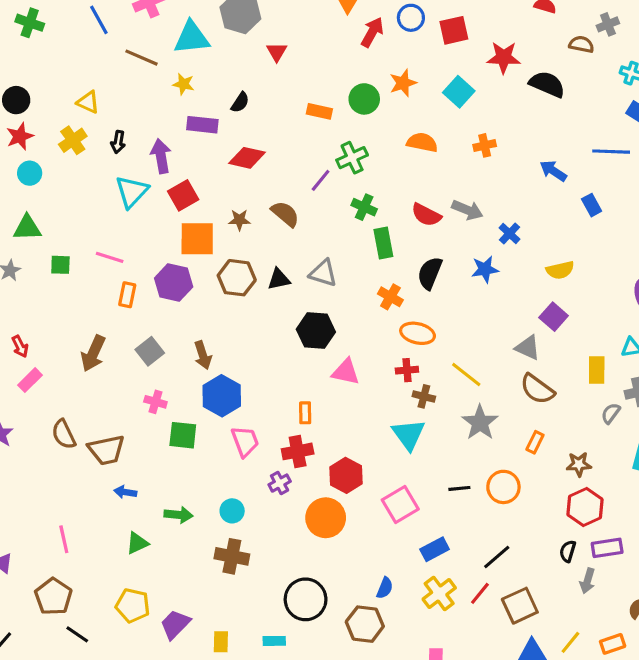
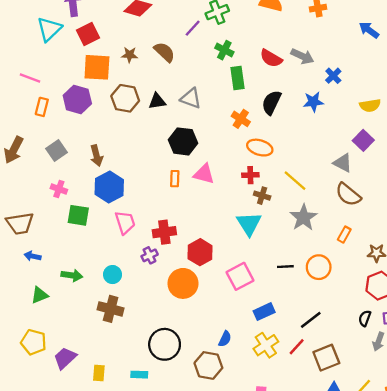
orange rectangle: (305, 413) -> (175, 179), moved

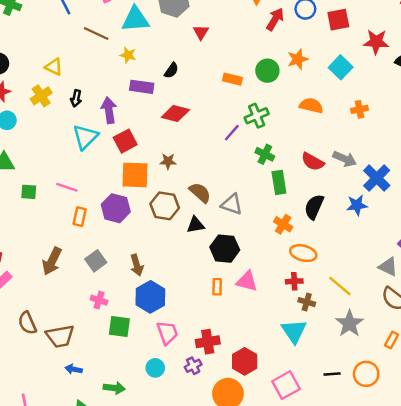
brown semicircle: (164, 52) -> (200, 193), moved
blue cross: (333, 76) -> (377, 178), size x1.6
black triangle: (157, 101) -> (196, 225), moved
cyan circle: (113, 275) -> (155, 368), moved

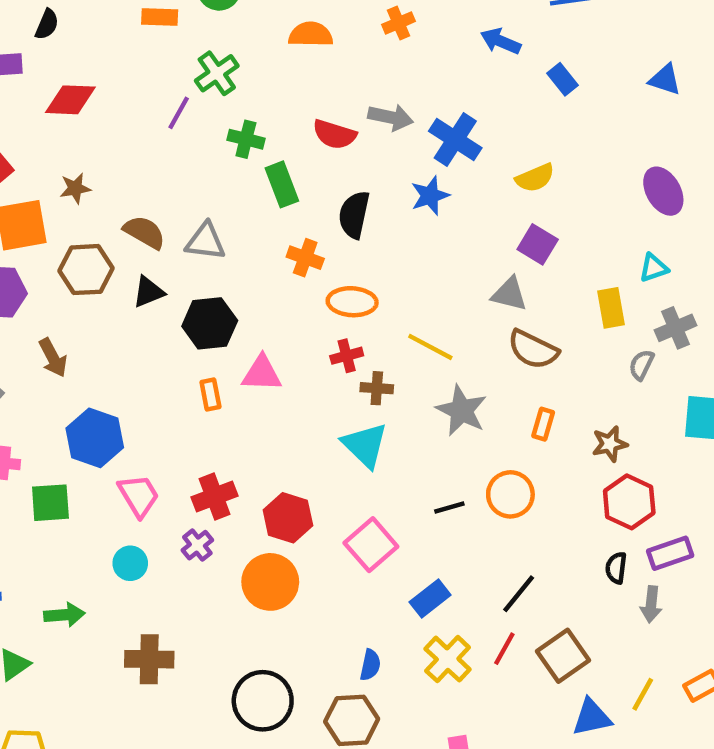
brown arrow: (137, 265) -> (53, 358), moved

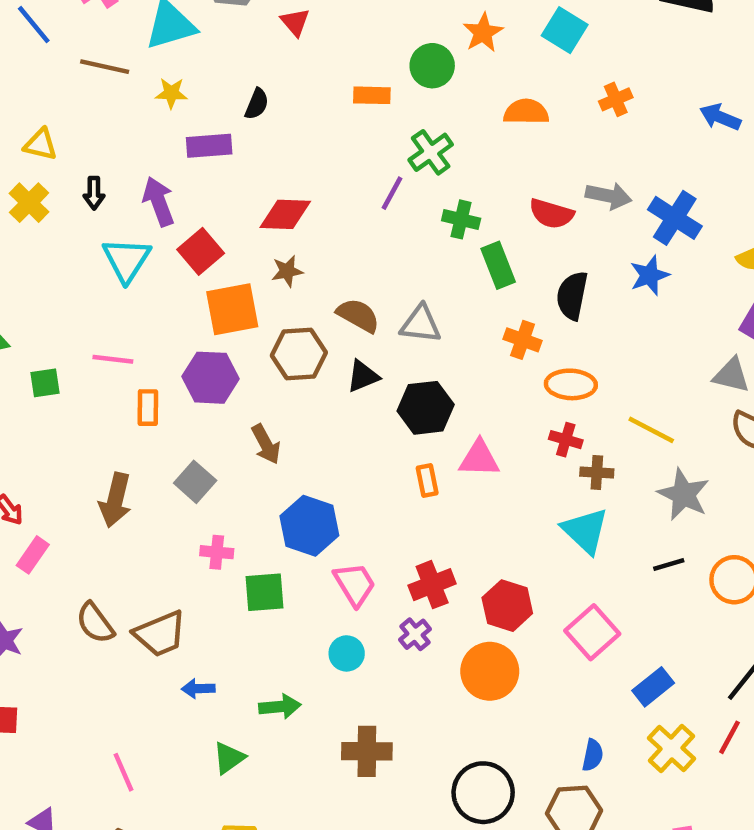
red diamond: (70, 100) -> (285, 214), moved
red cross: (347, 356) -> (566, 440), turned 32
black line: (449, 507) -> (669, 564), moved

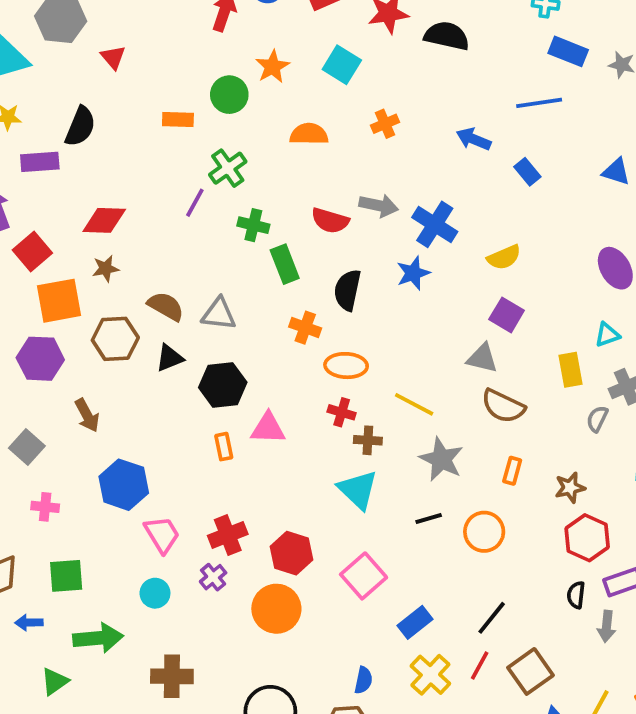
black semicircle: (257, 104) -> (80, 126), size x1.5
green square: (265, 592) -> (66, 576), moved
green arrow: (280, 707) -> (98, 638), size x1.4

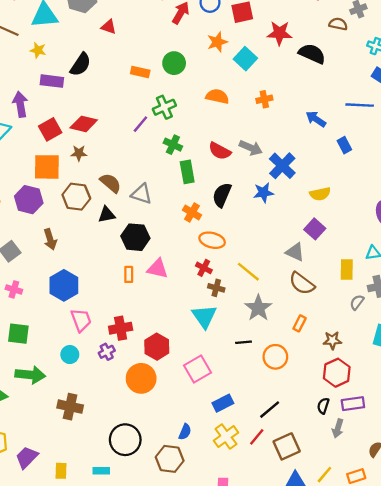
red triangle: (113, 57) -> (109, 27), turned -42
orange star: (273, 67) -> (217, 42), moved
red square: (32, 251) -> (50, 129), moved

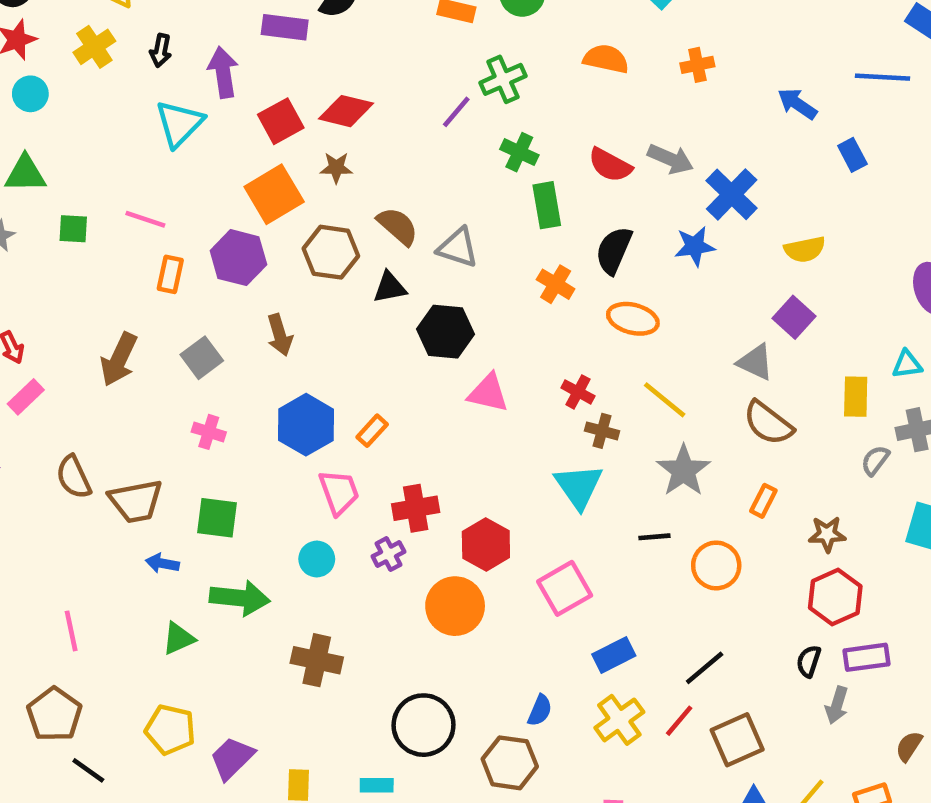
orange square: (47, 167) -> (274, 194), turned -32
orange ellipse: (212, 240) -> (633, 319), moved
orange rectangle: (129, 274) -> (372, 431), moved, turned 42

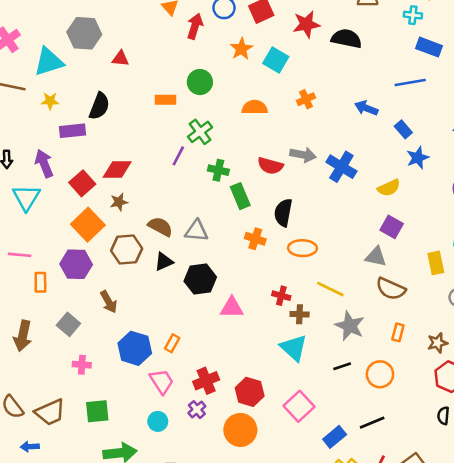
blue star: (695, 246) -> (418, 158), moved
blue arrow: (162, 563) -> (30, 447), moved
black line: (705, 668) -> (372, 423), moved, turned 30

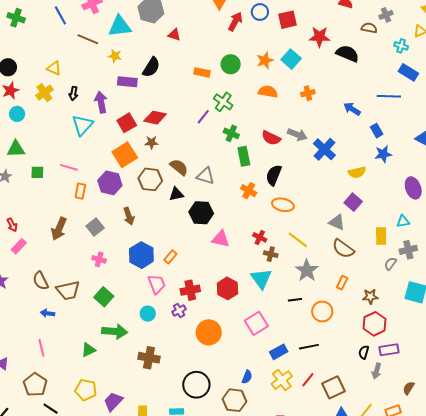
orange star: (241, 49) -> (265, 60), moved
green cross: (200, 132) -> (223, 102), turned -30
red hexagon: (250, 392) -> (227, 288), moved
green square: (97, 411) -> (104, 297), turned 36

